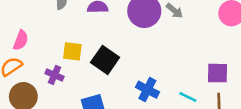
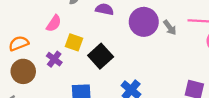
pink semicircle: (21, 40) -> (54, 23), moved

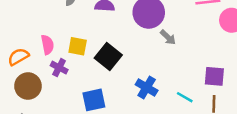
pink semicircle: (54, 23) -> (47, 45), moved, turned -36
gray arrow: (170, 28) -> (168, 37), moved

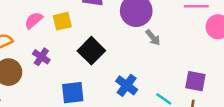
pink semicircle: (47, 45) -> (34, 20), moved, turned -126
yellow square: (78, 46) -> (62, 21), moved, turned -30

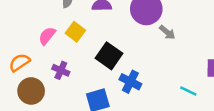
yellow square: (62, 21) -> (75, 32), turned -30
blue cross: (127, 85) -> (130, 82), moved

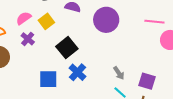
gray arrow: (167, 32) -> (119, 73), moved
purple cross: (61, 70) -> (28, 39), moved

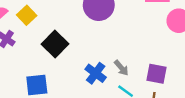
blue cross: (78, 72) -> (96, 73), moved

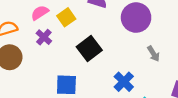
gray arrow: (121, 68) -> (153, 54), moved

